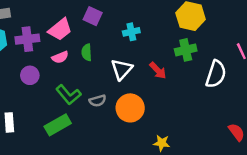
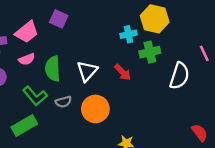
cyan cross: (131, 32) -> (129, 34), moved
green semicircle: (87, 52) -> (53, 69), moved, size x1.5

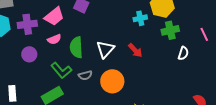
green cross: (150, 52) -> (170, 30), moved
white semicircle: (179, 76) -> (183, 53), size x0.6

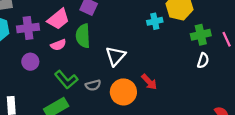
green cross: (170, 30) -> (201, 35), moved
green semicircle: (76, 47) -> (83, 36), moved
red arrow: (135, 50) -> (149, 82), moved

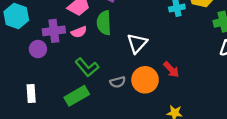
purple cross: (28, 28) -> (54, 31), moved
purple circle: (30, 62) -> (38, 49), moved
gray semicircle: (93, 85) -> (118, 82), moved

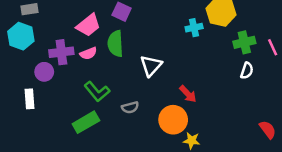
orange circle: (145, 80) -> (173, 120), moved
white rectangle: (31, 93) -> (29, 99), moved

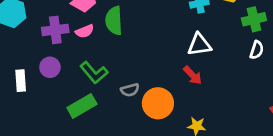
white triangle: (151, 66) -> (199, 45), moved, turned 40
purple circle: (44, 72) -> (50, 67), moved
orange circle: (173, 120) -> (158, 103), moved

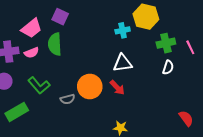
orange circle: (158, 103) -> (90, 86), moved
green rectangle: (82, 106) -> (17, 112), moved

